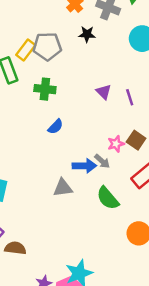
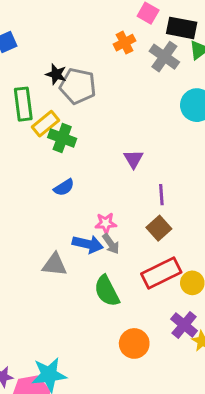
black star: (87, 34) -> (56, 74), moved
yellow rectangle: (26, 50) -> (46, 124), moved
purple line: (130, 97) -> (161, 195), moved
pink star: (116, 144) -> (106, 223), moved

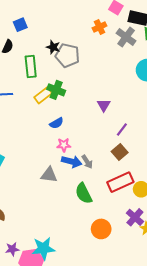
yellow rectangle: (46, 124) -> (43, 95), moved
purple line: (161, 195) -> (122, 130), turned 40
pink star: (106, 223) -> (64, 145), moved

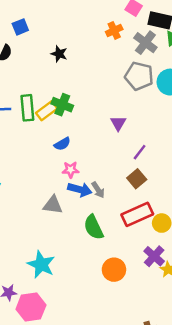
gray pentagon: (67, 55) -> (139, 76), moved
green rectangle: (31, 67) -> (27, 108), moved
cyan star: (43, 249) -> (41, 264), moved, turned 30

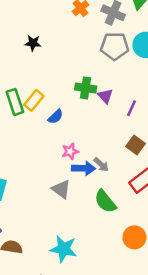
green cross: (62, 105) -> (86, 88), moved
blue semicircle: (62, 144) -> (56, 117), moved
purple line: (140, 152) -> (131, 108), moved
gray triangle: (53, 205) -> (61, 189), turned 42

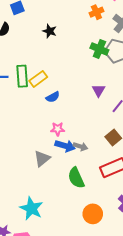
green cross: (86, 88) -> (99, 49), moved
gray arrow: (101, 165) -> (81, 146), turned -40
gray triangle: (61, 189) -> (42, 158), turned 30

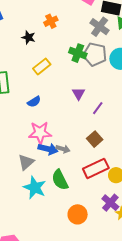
orange cross: (96, 12) -> (51, 21), moved
yellow rectangle: (38, 79) -> (42, 66), moved
pink star: (58, 129) -> (40, 133), size x1.6
cyan star: (31, 209) -> (35, 188), moved

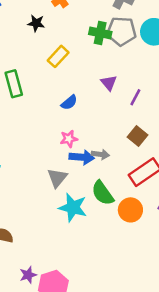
blue semicircle: (34, 102) -> (69, 102), moved
pink star: (40, 133) -> (69, 139), size x0.6
orange circle: (78, 214) -> (130, 210), moved

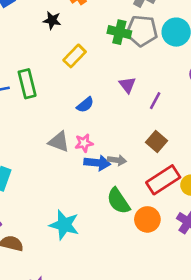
gray triangle: (57, 178) -> (59, 142), moved, turned -50
cyan star: (73, 208) -> (64, 225), moved

